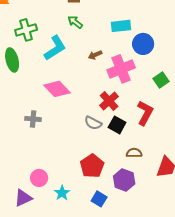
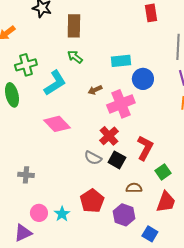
green square: (161, 80) -> (163, 172), moved
gray cross: (33, 119) -> (26, 175), moved
cyan star: (62, 193) -> (62, 214), moved
blue square: (99, 199) -> (150, 234), moved

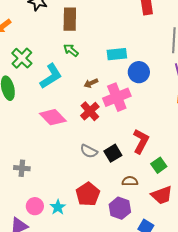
green cross: (26, 65) -> (22, 58), turned -30
red cross: (109, 136) -> (90, 111), moved
black square: (117, 160) -> (113, 153), turned 30
red trapezoid: (166, 202) -> (162, 195), turned 50

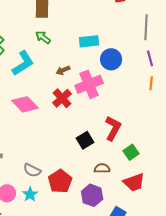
gray semicircle: (89, 151) -> (32, 170), moved

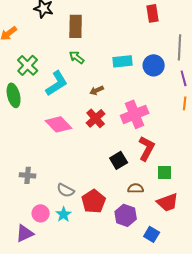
blue circle: (111, 59) -> (154, 65), moved
pink cross: (89, 84) -> (135, 114), moved
green square: (131, 152) -> (165, 172), turned 35

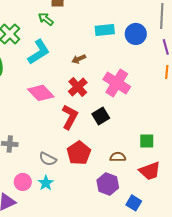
green arrow: (77, 57) -> (46, 19), moved
pink cross: (135, 114) -> (117, 83), turned -36
red L-shape: (147, 148) -> (70, 117), moved
black square: (119, 160) -> (101, 116), moved
red pentagon: (94, 201) -> (79, 153), moved

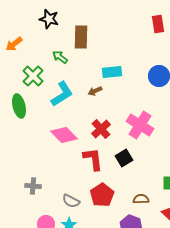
green arrow: (46, 19) -> (60, 57), moved
cyan rectangle: (105, 30) -> (112, 72), moved
brown arrow: (79, 59) -> (95, 91), moved
red L-shape: (70, 117) -> (93, 159), turned -35

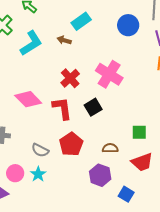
cyan rectangle: (112, 72) -> (81, 21), turned -30
brown arrow: (95, 91) -> (64, 40), turned 40
pink diamond: (64, 135) -> (28, 99), moved

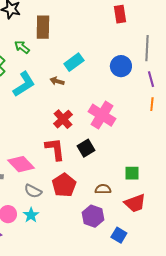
pink diamond: (28, 99) -> (21, 164), moved

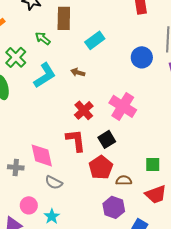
cyan rectangle: (74, 62) -> (95, 40), moved
pink diamond: (21, 164) -> (42, 155), turned 32
red pentagon: (64, 185) -> (101, 167), moved
cyan star: (31, 215) -> (52, 216), moved

